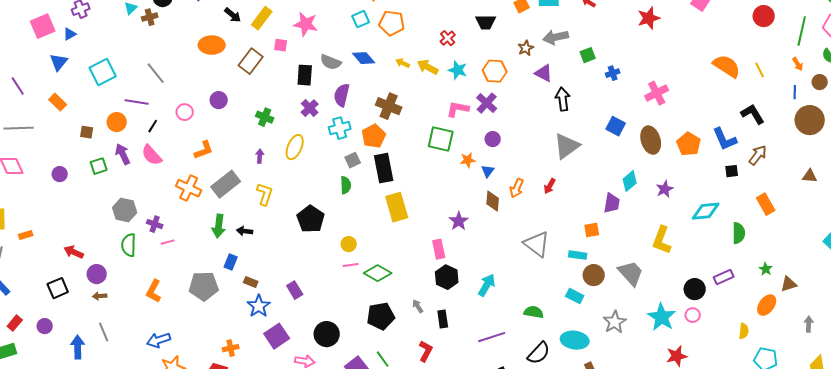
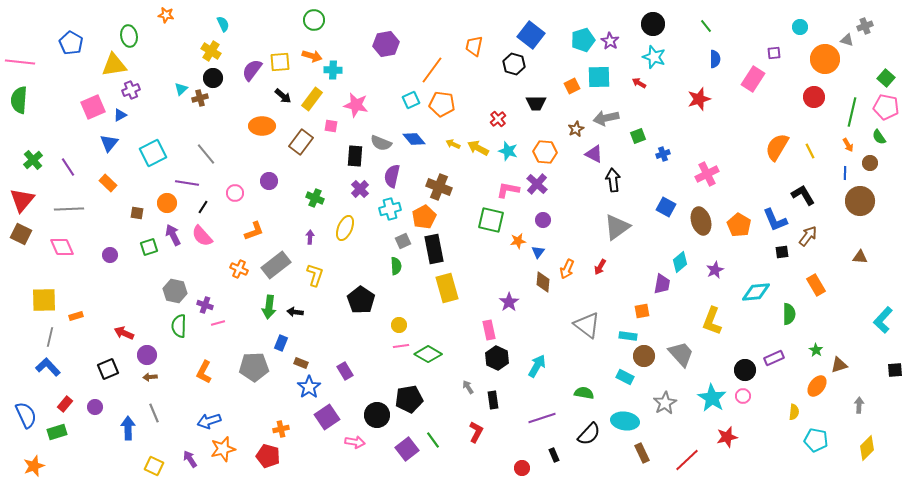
orange semicircle: (727, 66) -> (777, 147), turned -92
orange cross: (189, 188) -> (239, 269), size x0.7
black pentagon: (381, 316) -> (409, 399), moved

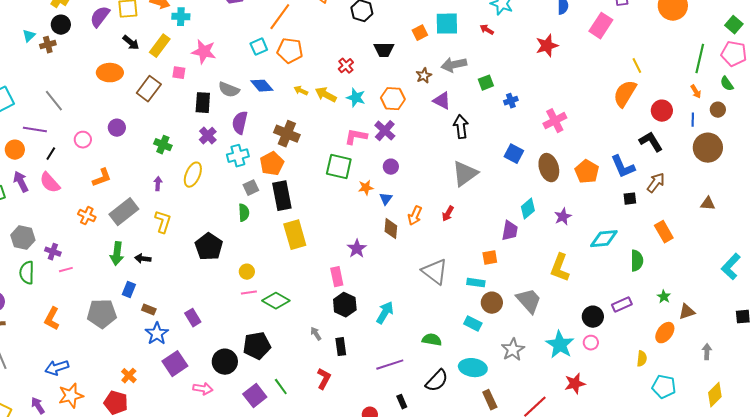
red circle: (814, 97) -> (662, 111), moved
yellow line: (810, 151) -> (637, 66), moved
orange cross: (281, 429) -> (129, 376), turned -35

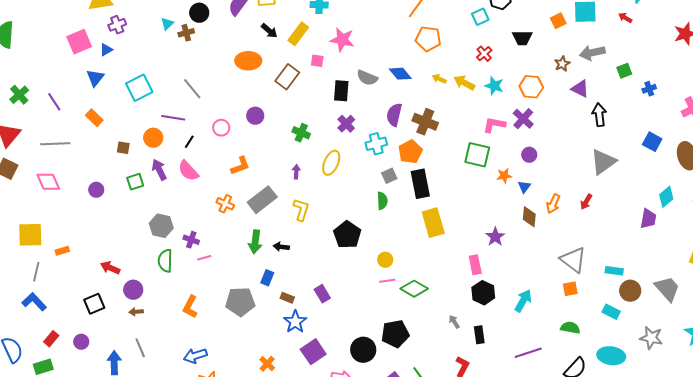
cyan square: (259, 47) -> (480, 17), moved
purple semicircle: (240, 123) -> (394, 115), moved
orange square: (490, 258) -> (570, 289), moved
purple rectangle: (193, 318) -> (322, 294), moved
gray star: (513, 350) -> (651, 338), turned -30

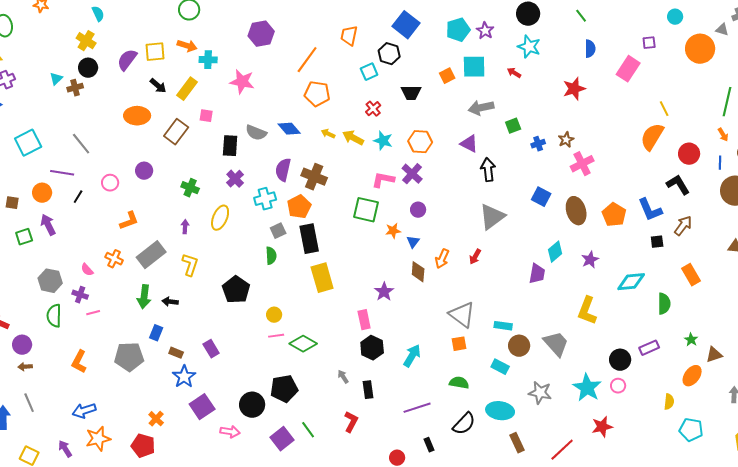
pink star: (342, 40) -> (242, 82), moved
brown star: (562, 64) -> (566, 140), moved
pink semicircle: (188, 171) -> (87, 270), moved, size x0.6

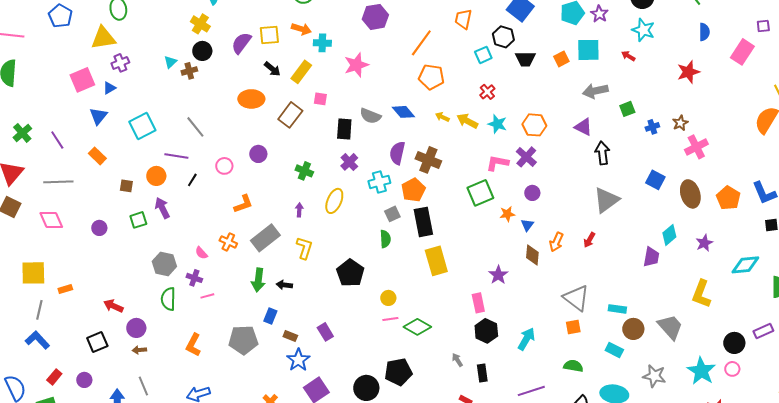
pink star: (242, 82) -> (356, 65), turned -30
black trapezoid: (411, 93) -> (525, 59), moved
green square: (366, 210) -> (480, 193), turned -36

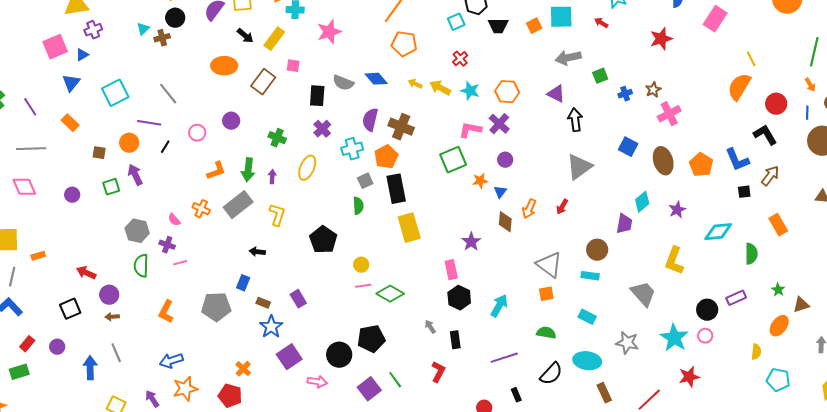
green arrow: (258, 280) -> (248, 170), moved
brown circle: (633, 329) -> (597, 250), moved

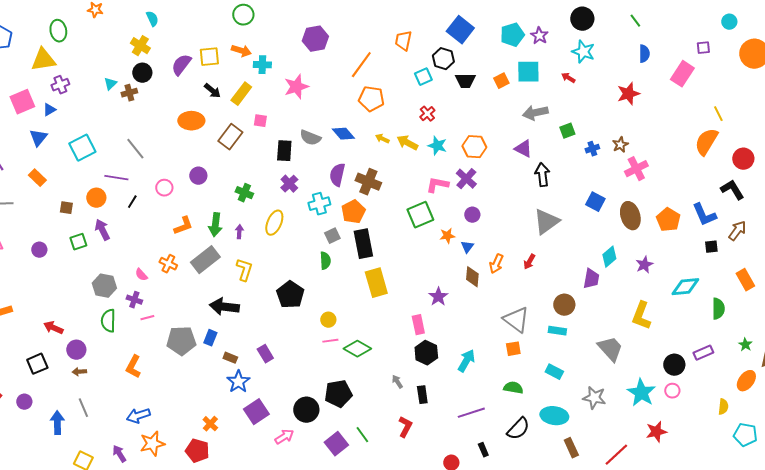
black arrow: (257, 252) -> (224, 307), size x1.8
gray pentagon: (216, 307) -> (181, 341), moved
pink arrow: (317, 382) -> (284, 437), turned -42

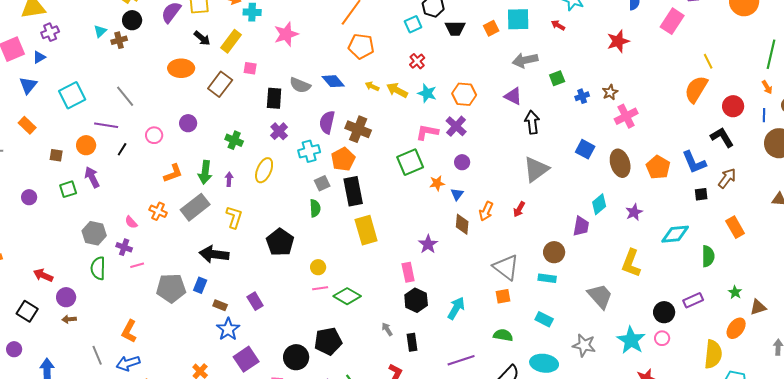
black square: (37, 364) -> (27, 311), turned -35
orange L-shape: (133, 367) -> (129, 331), moved
yellow semicircle: (723, 407) -> (713, 354), size x1.8
gray line: (83, 408) -> (97, 355), moved

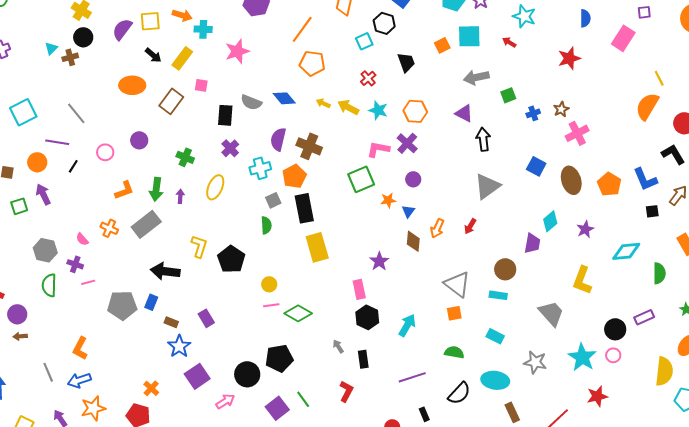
black trapezoid: (455, 28) -> (406, 62), moved, turned -110
yellow L-shape: (234, 217) -> (199, 246), moved

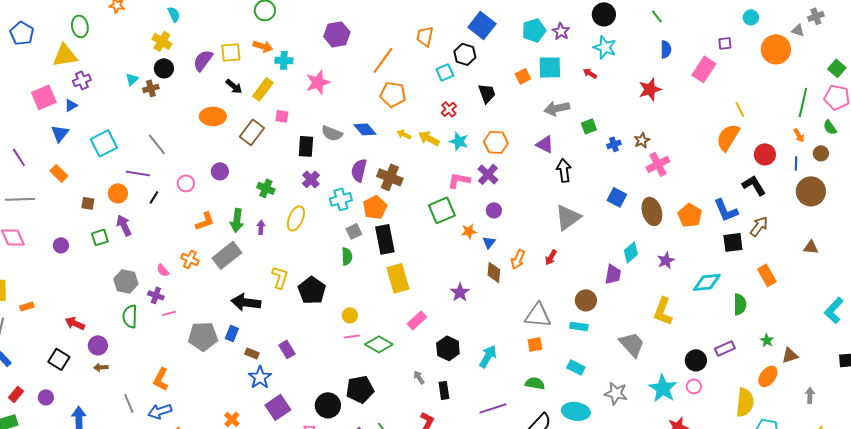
black square: (652, 211) -> (733, 242), size x1.5
gray triangle: (457, 284) -> (538, 315), turned -32
pink rectangle: (359, 289) -> (417, 320), moved, turned 60

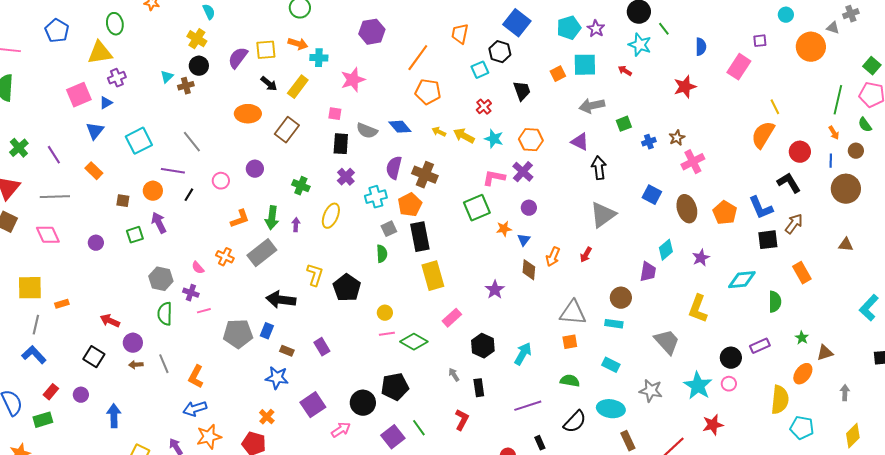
green line: (657, 16) -> (664, 29), moved
pink square: (282, 116) -> (335, 114), moved
blue star: (260, 377) -> (277, 378), moved, turned -30
gray line: (129, 403) -> (164, 364), moved

